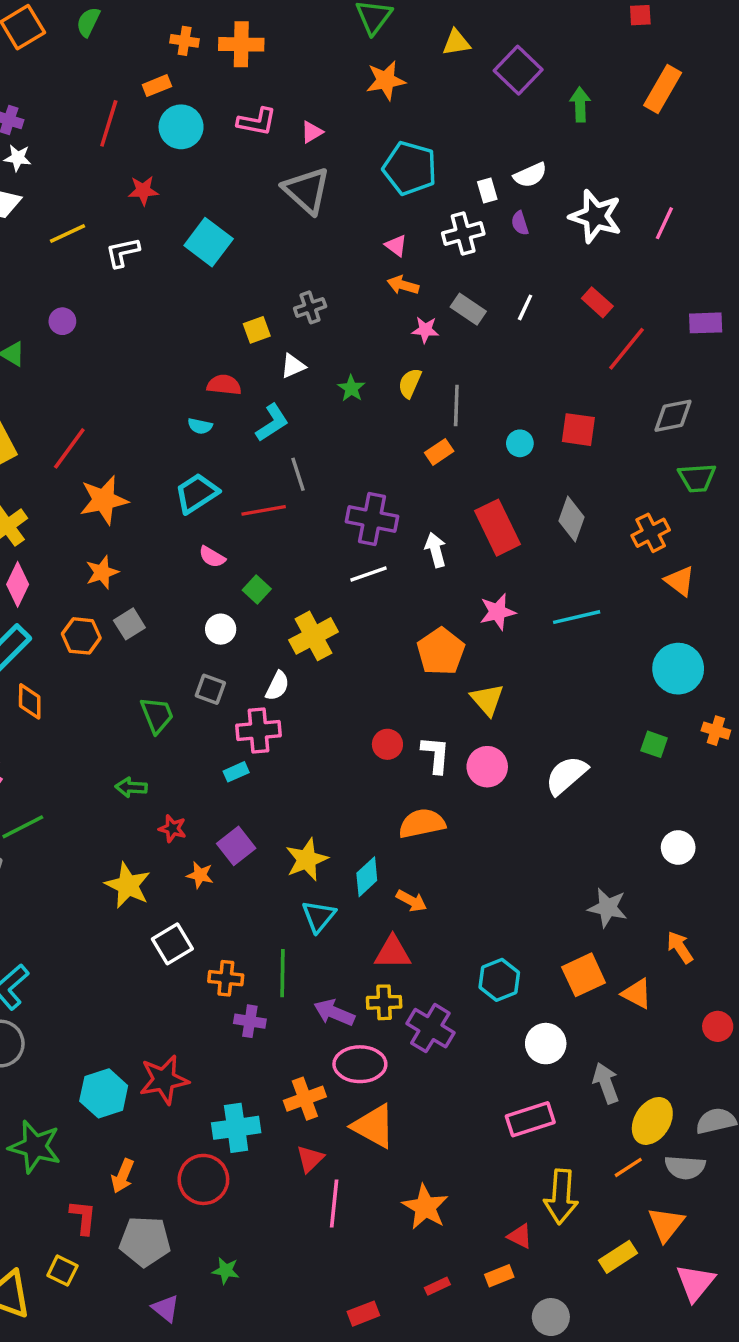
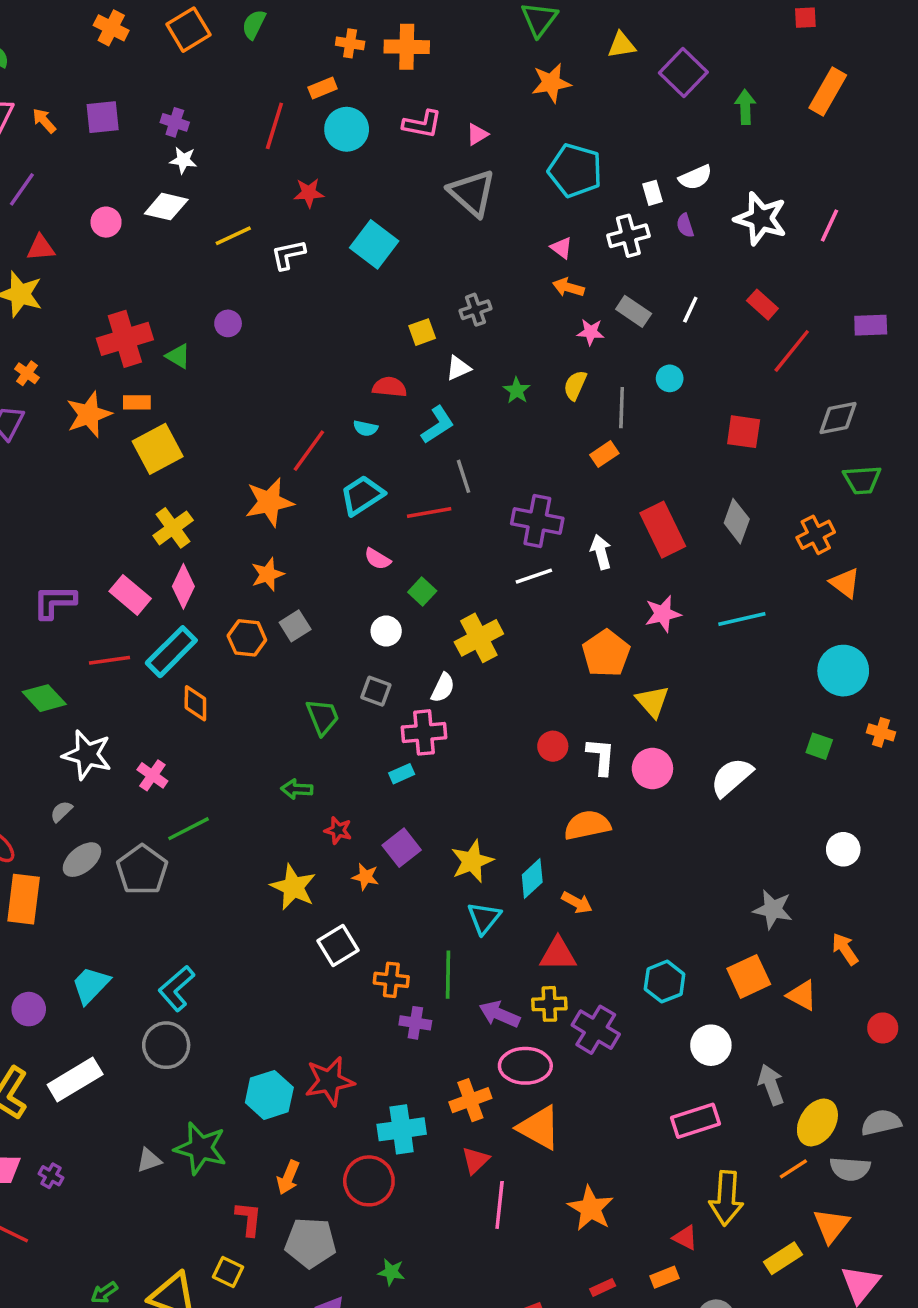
cyan circle: (520, 443) -> (670, 378), moved
red line: (69, 448) -> (309, 451), moved

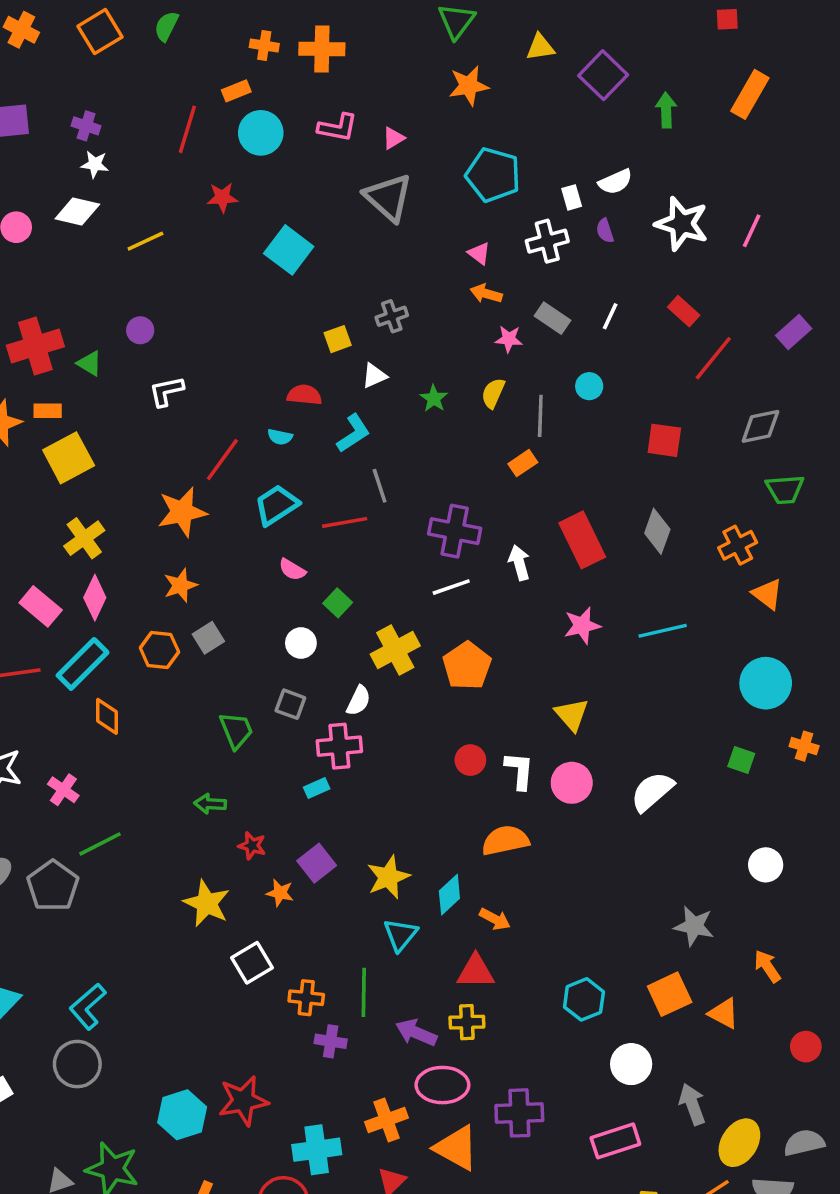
white L-shape: (288, 255) -> (166, 391), moved
purple rectangle: (871, 325) -> (794, 332), turned -40
orange pentagon: (606, 653) -> (467, 666), moved
purple cross: (596, 1030) -> (519, 1113), moved, turned -33

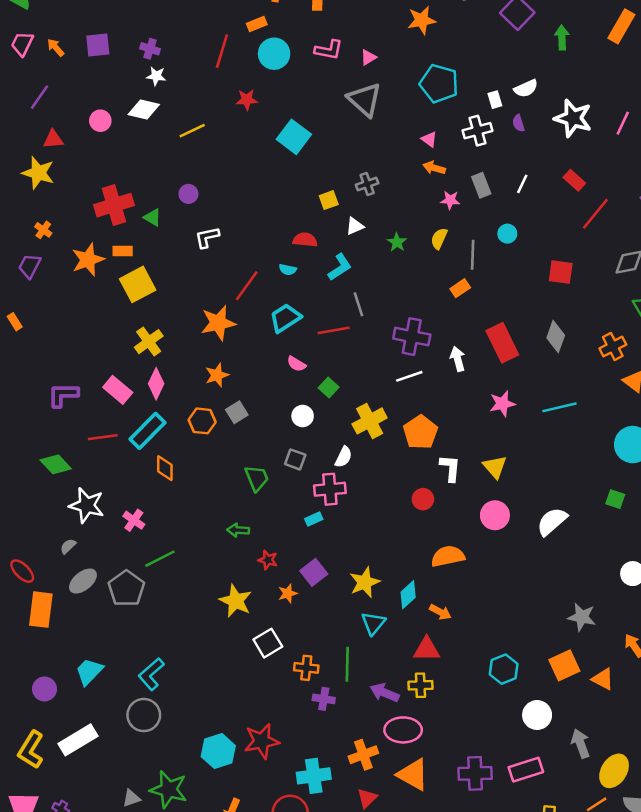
gray rectangle: (553, 318) -> (481, 185), turned 35
white L-shape: (519, 771) -> (450, 468), moved
orange star: (280, 893) -> (288, 593), turned -30
purple cross: (519, 1113) -> (475, 773), moved

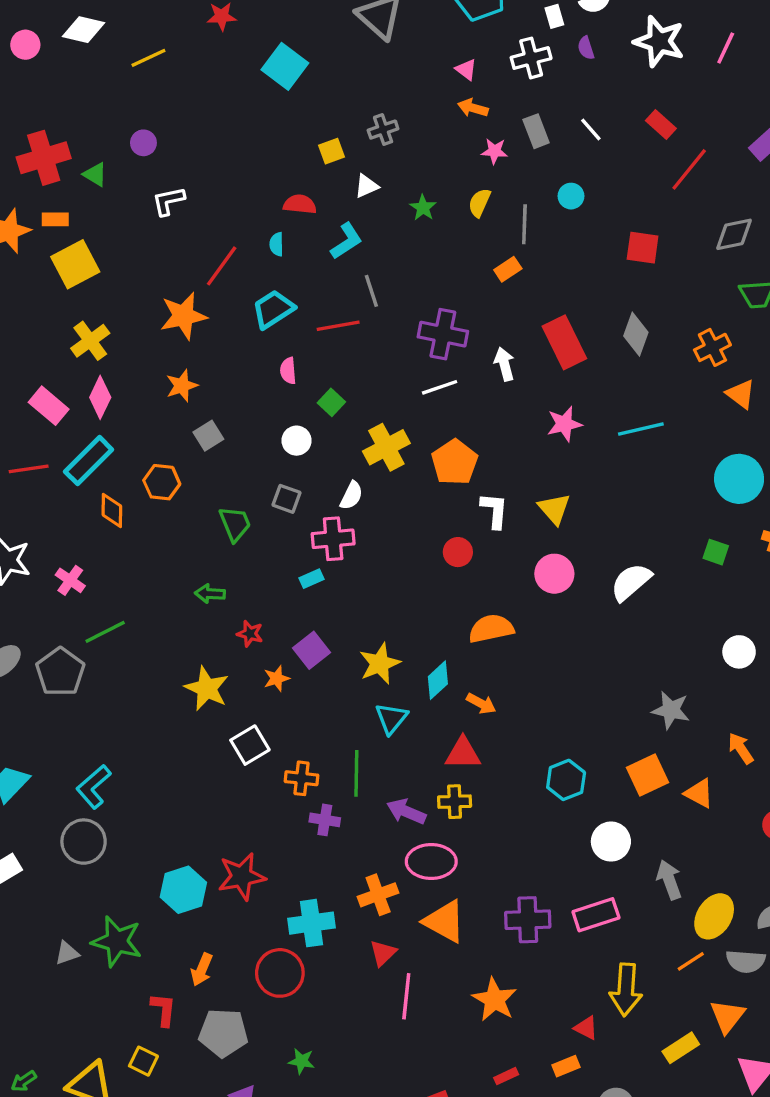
white line: (522, 184) -> (591, 130), turned -66
cyan semicircle: (288, 270) -> (277, 244), turned 77
pink semicircle: (296, 364) -> (288, 371), turned 54
orange hexagon: (202, 421) -> (162, 482), moved

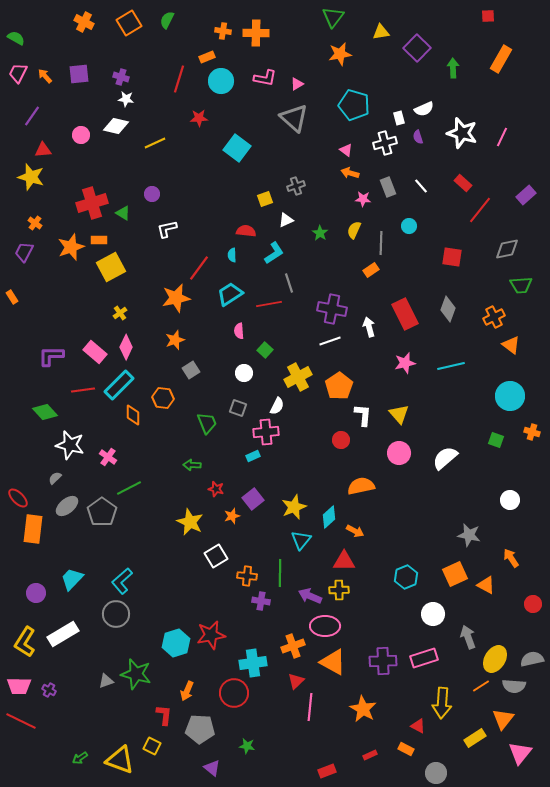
yellow cross: (90, 341) -> (120, 313), size x0.6
orange rectangle: (566, 1066) -> (406, 749), turned 49

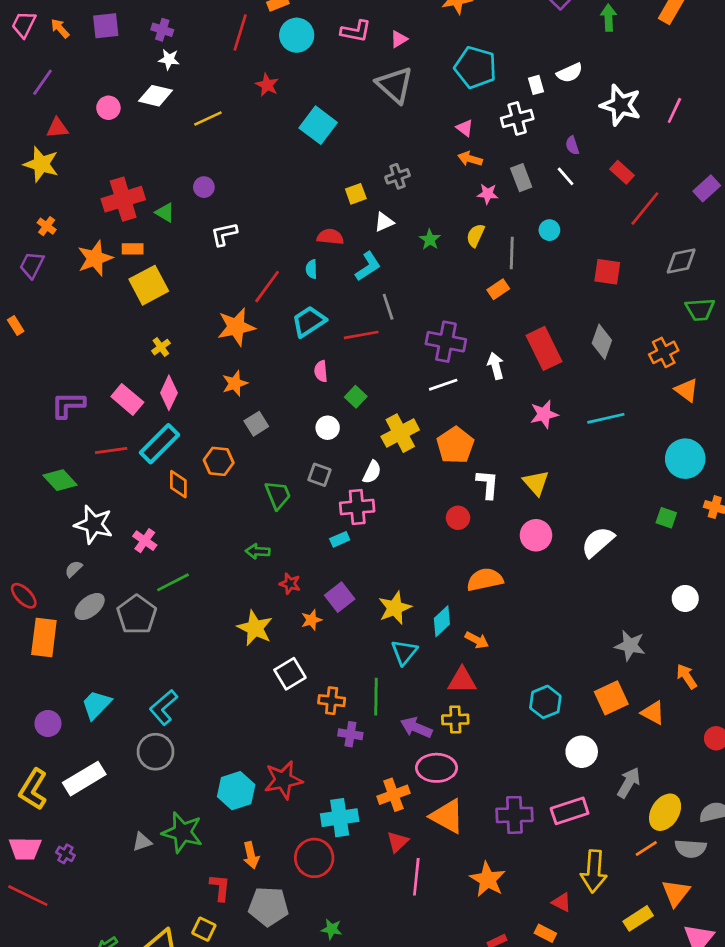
red star: (199, 118) -> (267, 85), turned 30
purple semicircle: (418, 137) -> (572, 145), moved
gray arrow: (468, 637) -> (629, 783), turned 50
orange arrow: (187, 691) -> (251, 855), turned -36

